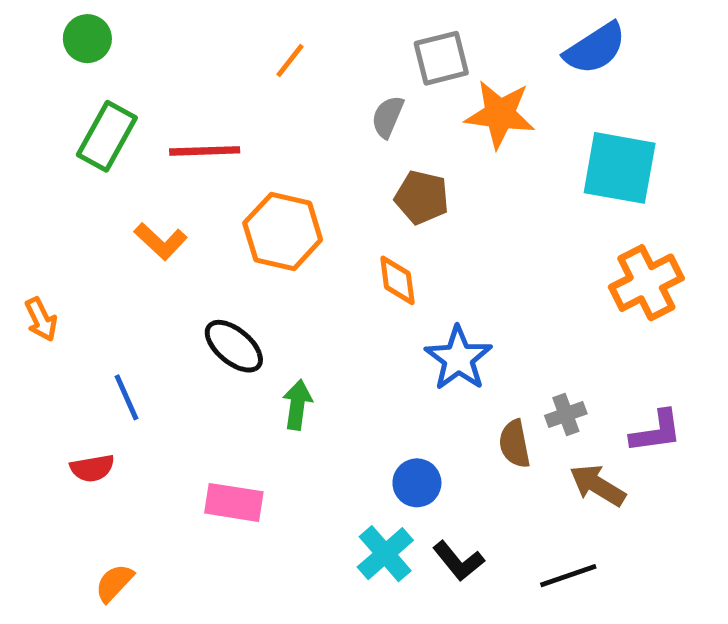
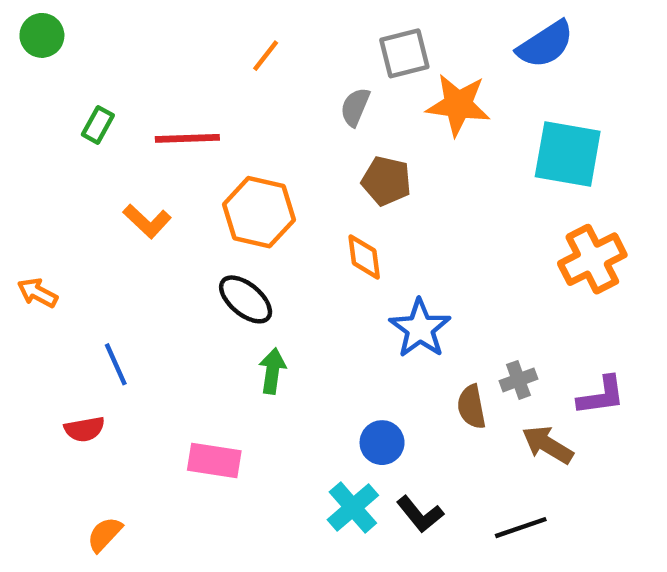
green circle: (87, 39) -> (42, 35), moved
green rectangle: (107, 136) -> (98, 125), size x0.6
orange arrow: (41, 319) -> (37, 293), turned 144
black ellipse: (234, 346) -> (246, 299), moved

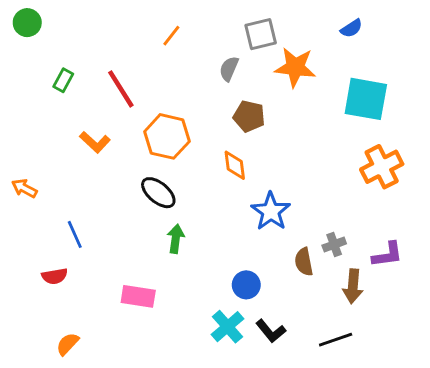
blue semicircle: (545, 44) -> (351, 28), size x0.6
red line: (187, 138) -> (121, 89), turned 60
brown arrow: (548, 445) -> (353, 286), turned -116

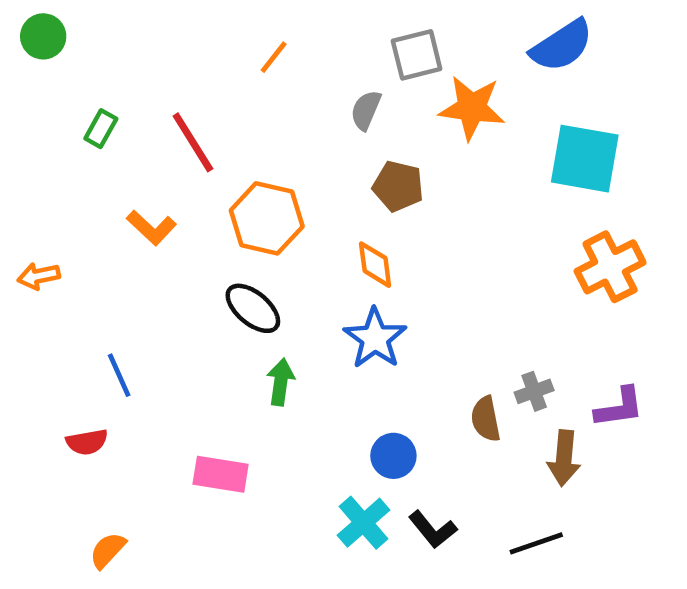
blue semicircle: (351, 28) -> (562, 46), size x1.8
orange arrow: (24, 188) -> (39, 276), moved, turned -40
blue star: (271, 211) -> (375, 338), moved

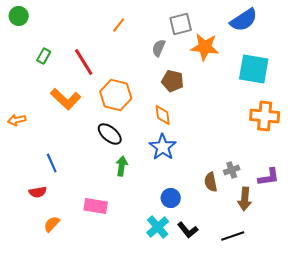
orange L-shape: (151, 228) -> (66, 99), size x1.4
orange cross: (610, 267) -> (265, 116), turned 32
orange semicircle: (108, 550) -> (52, 224), moved

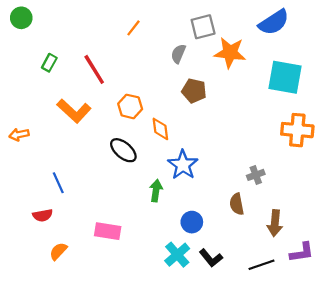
orange hexagon: (116, 95) -> (130, 106), size x0.7
orange diamond: (163, 115) -> (160, 129), moved
green arrow: (122, 166) -> (156, 191), moved
gray cross: (232, 170) -> (256, 175), moved
purple L-shape: (269, 177) -> (302, 252), moved

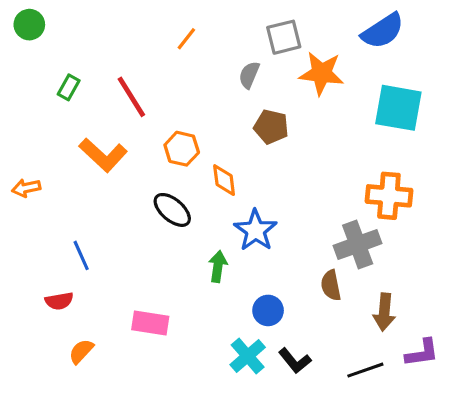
orange cross: (297, 130) -> (389, 196), moved
gray cross: (256, 175) -> (358, 244), size x1.8

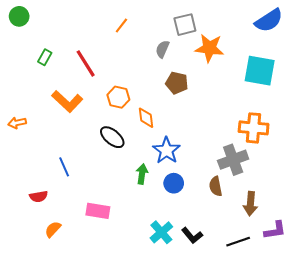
blue semicircle: (383, 31) -> (269, 20), moved
blue line: (81, 255) -> (64, 167), moved
blue circle: (268, 310) -> (174, 183), moved

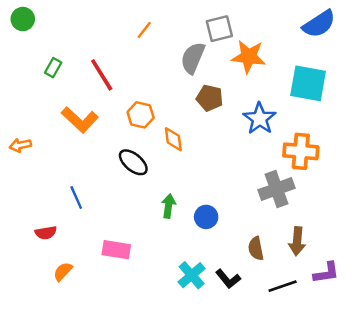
gray semicircle: (162, 49) -> (193, 58), size x1.5
blue star: (167, 150) -> (260, 119), moved
brown semicircle: (216, 186) -> (256, 248), moved

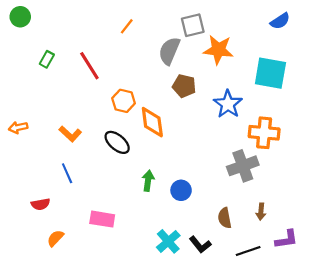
blue semicircle: (319, 24) -> (280, 21), size x0.7
orange L-shape: (80, 120) -> (70, 134), moved, size x0.7
orange diamond: (173, 139) -> (152, 122), size x1.4
brown arrow: (297, 241) -> (261, 212), size x0.7

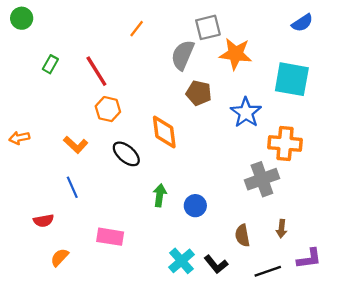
orange hexagon: (124, 101) -> (108, 109), moved

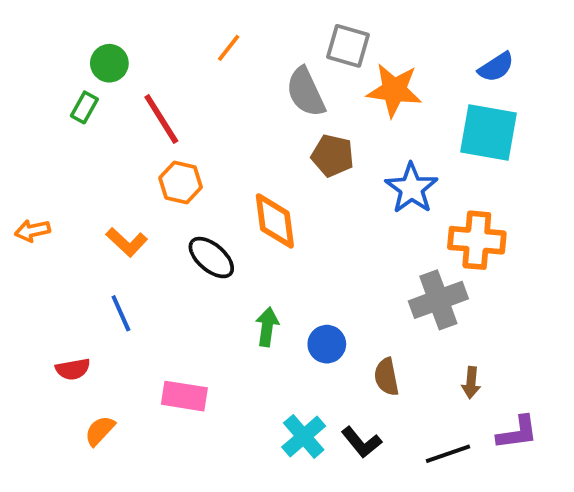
green circle: (22, 18) -> (109, 63), moved
blue semicircle: (302, 23) -> (496, 67), moved
gray square: (208, 27) -> (348, 46), turned 30
gray semicircle: (183, 55) -> (306, 92), turned -48
brown semicircle: (242, 236) -> (386, 377), moved

